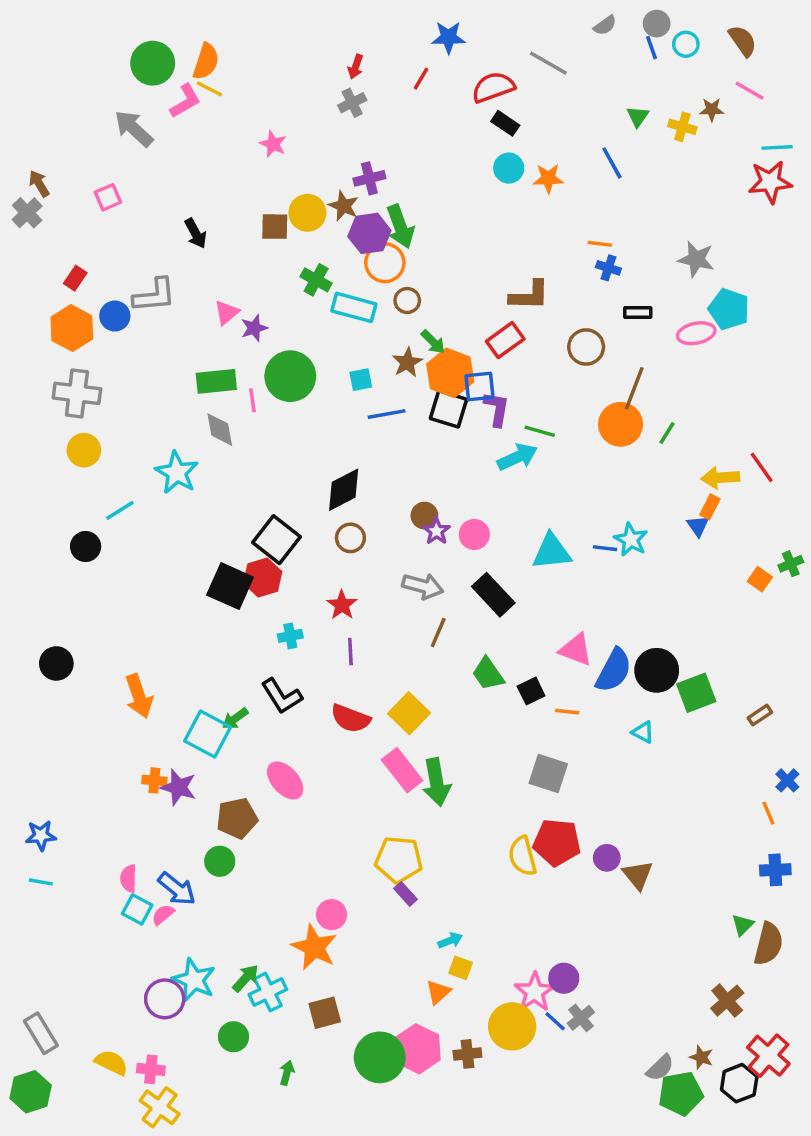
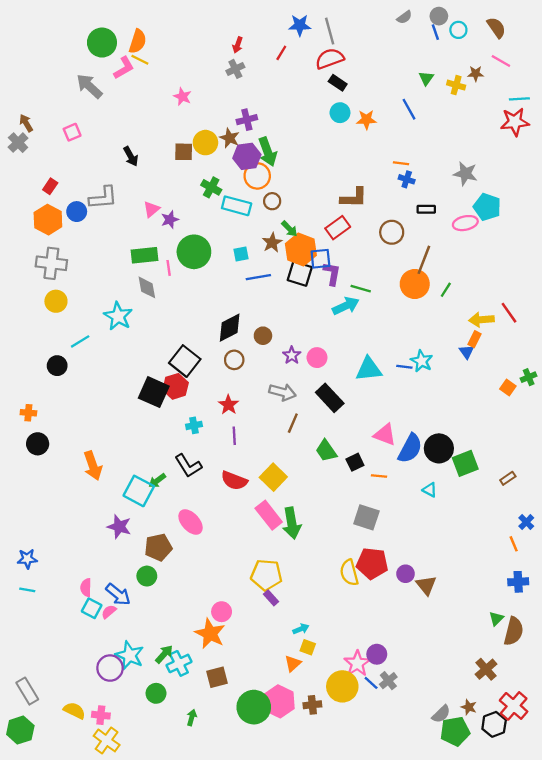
gray line: (548, 63) -> (330, 31), moved, turned 45
brown circle: (424, 516) -> (263, 336), moved
orange cross: (154, 780) -> (28, 413), moved

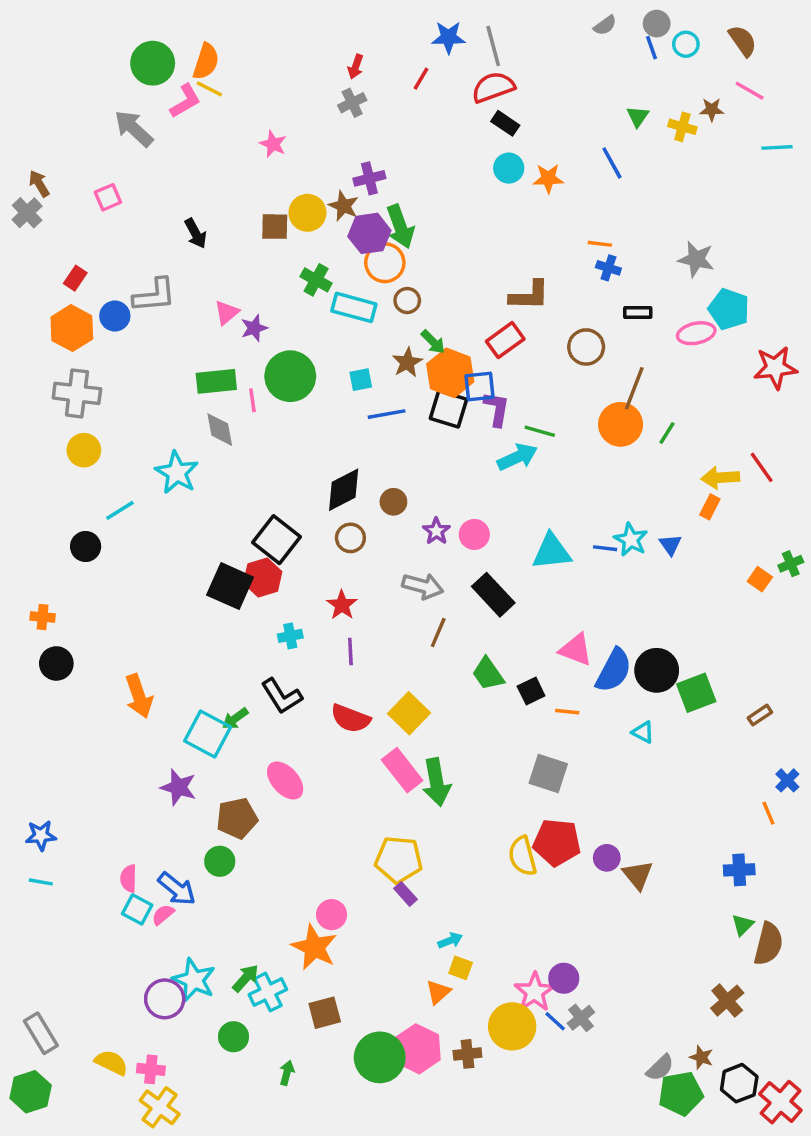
red star: (515, 122) -> (775, 368), moved
blue triangle: (466, 352) -> (670, 545), moved
blue cross: (518, 582) -> (739, 870), moved
red cross: (514, 706) -> (780, 1102), moved

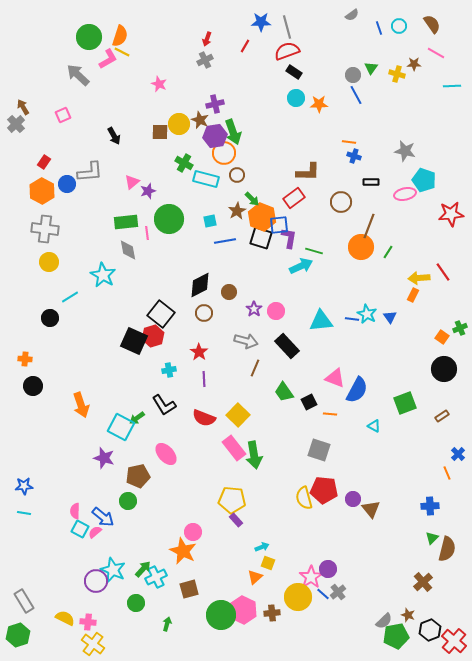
gray circle: (657, 24) -> (353, 75), moved
black circle: (657, 670) -> (444, 369), moved

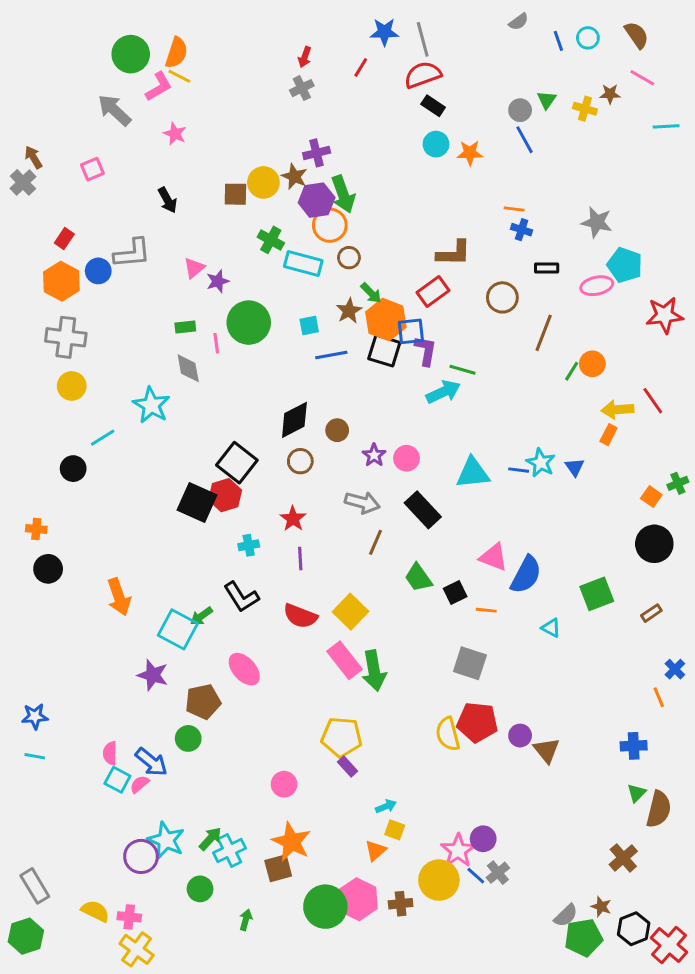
pink star: (159, 84) -> (175, 134), moved
green rectangle: (126, 222) -> (185, 327), size x0.6
orange circle: (361, 247) -> (592, 364), moved, size x0.7
orange star: (183, 551) -> (291, 842), moved

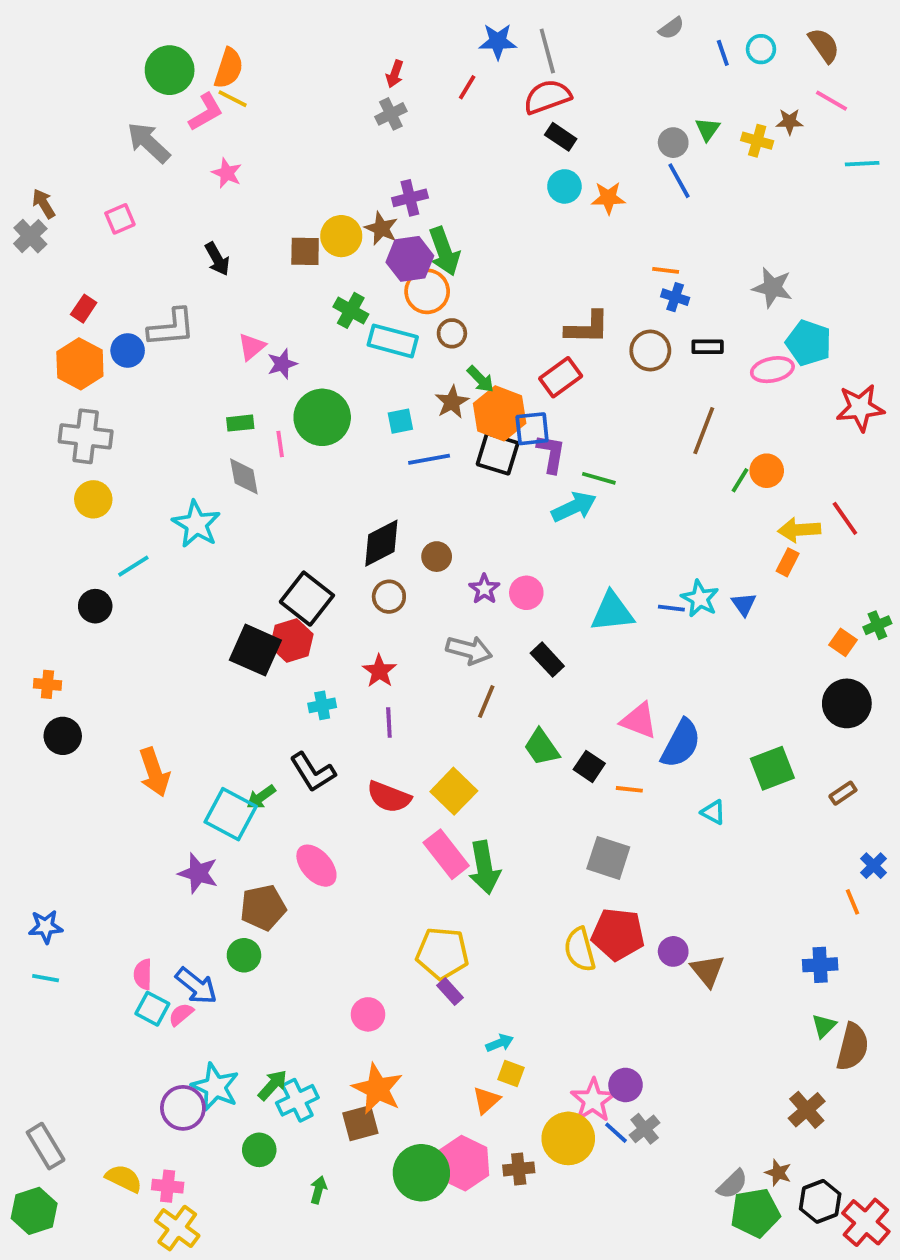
brown circle: (502, 297) -> (650, 351), moved
black rectangle: (423, 510) -> (547, 660), size x0.7
black square: (455, 592) -> (589, 766), turned -30

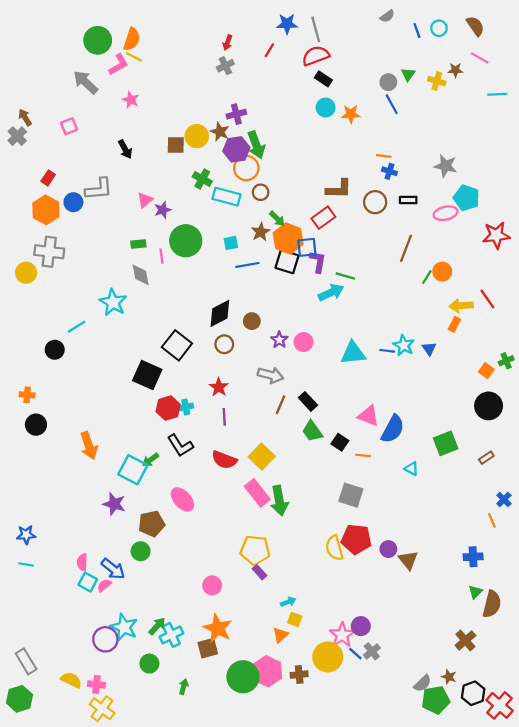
yellow circle: (93, 499) -> (26, 273), moved
red hexagon: (292, 640) -> (168, 408), moved
black rectangle: (547, 660) -> (308, 401), moved

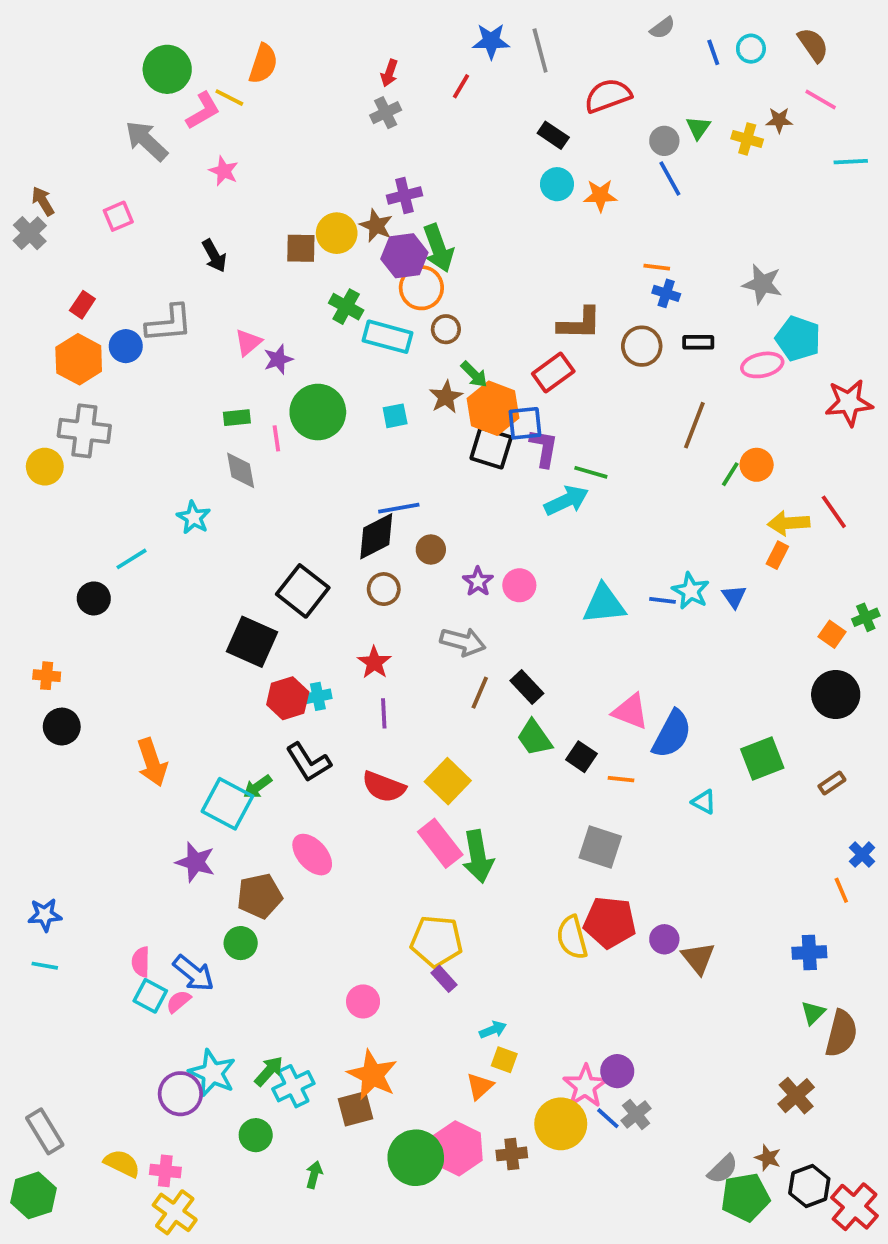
orange semicircle: (132, 39) -> (263, 64), moved
red semicircle: (316, 56) -> (608, 96), moved
blue line: (247, 265) -> (399, 508), moved
cyan star: (113, 302) -> (194, 517), size x0.7

